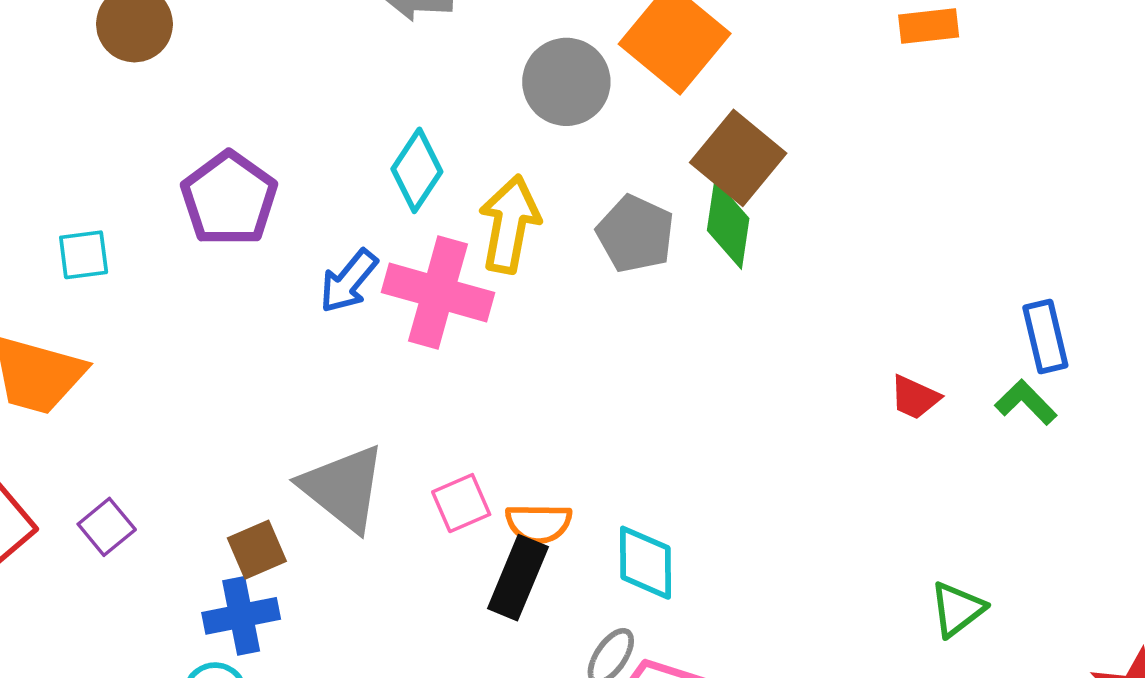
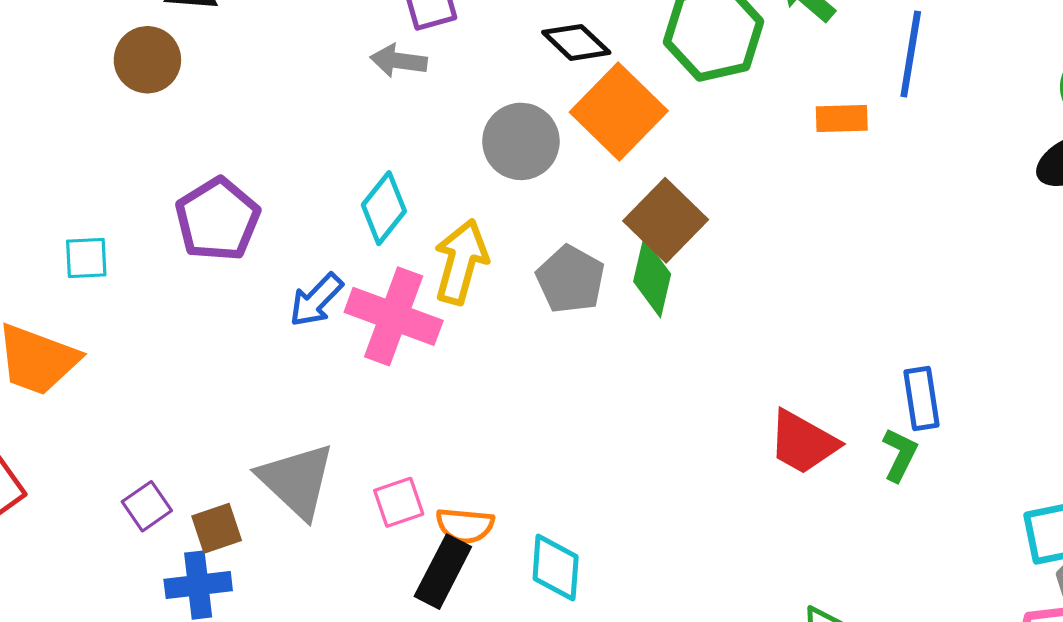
red trapezoid: (915, 397) -> (803, 442), size x1.6
green L-shape: (1026, 402) -> (900, 455), turned 66
purple square: (107, 527) -> (147, 506), moved

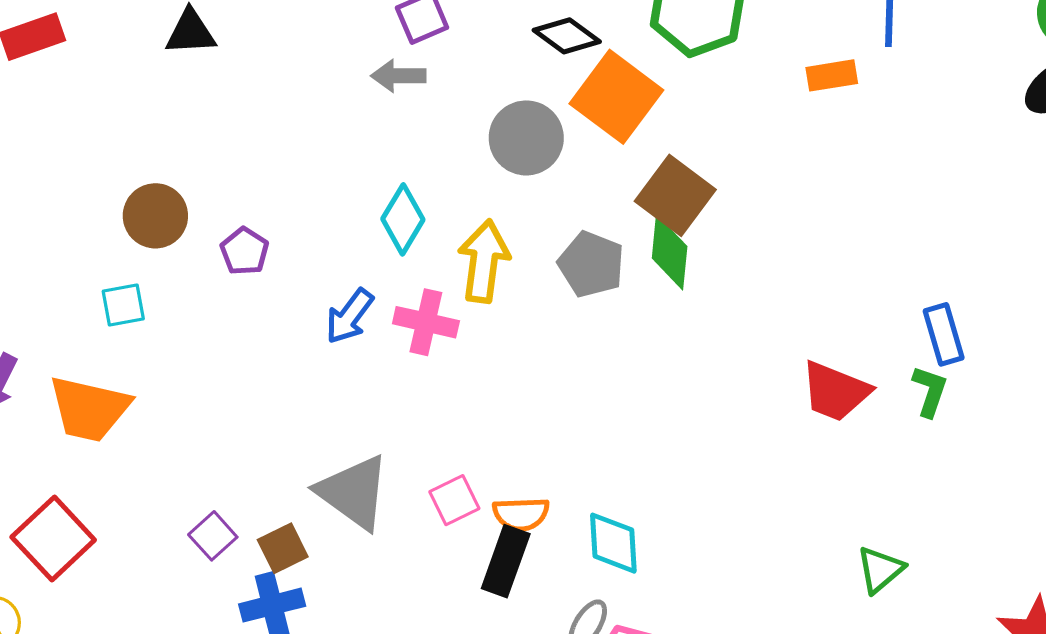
brown circle: (147, 60) -> (155, 216), moved
purple pentagon: (218, 219) -> (245, 251), size x0.6
pink cross: (394, 316) -> (426, 322), size x0.7

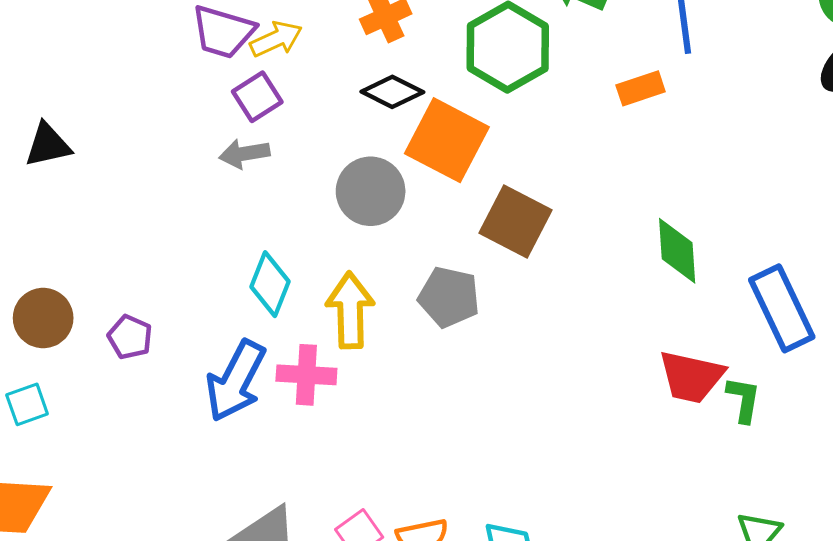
green diamond: (670, 252) -> (677, 251), moved
blue arrow: (349, 316) -> (236, 381), size x1.5
blue rectangle: (944, 334) -> (782, 308), size x1.5
green L-shape: (930, 391) -> (744, 400), moved

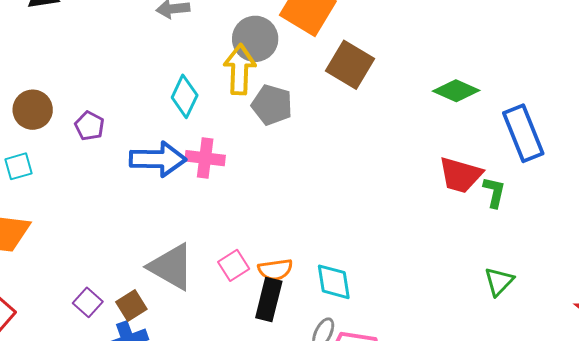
green diamond: (677, 251) -> (456, 91), turned -66
gray pentagon: (449, 297) -> (272, 105), moved
yellow arrow: (350, 310) -> (240, 69), moved
blue arrow: (236, 381) -> (158, 159), turned -120

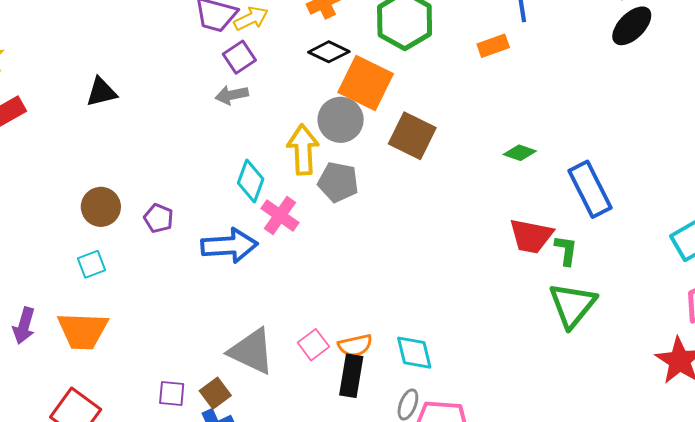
gray circle: (255, 39) -> (341, 120), moved
green diamond: (456, 91) -> (520, 153), size x0.7
pink cross: (205, 158) -> (280, 215), moved, turned 33
green triangle: (499, 281) -> (572, 305), moved, size x1.6
purple square: (88, 302) -> (172, 394), turned -32

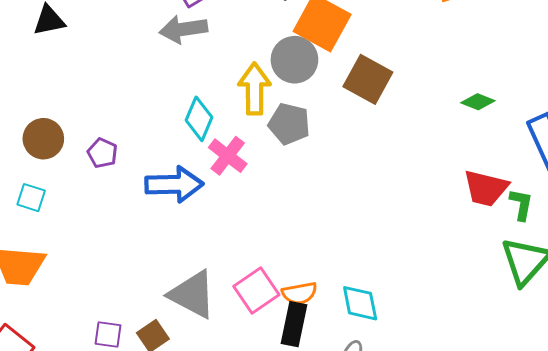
gray arrow: (232, 95) -> (183, 29), size x1.4
cyan square: (91, 264) -> (31, 198), turned 36
pink square: (313, 345) -> (256, 290), size x1.4

